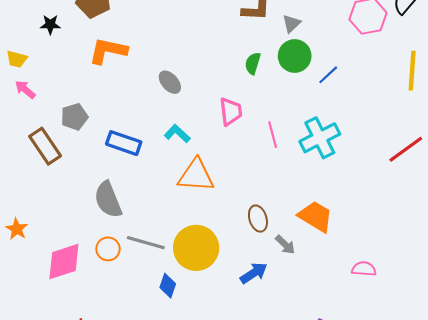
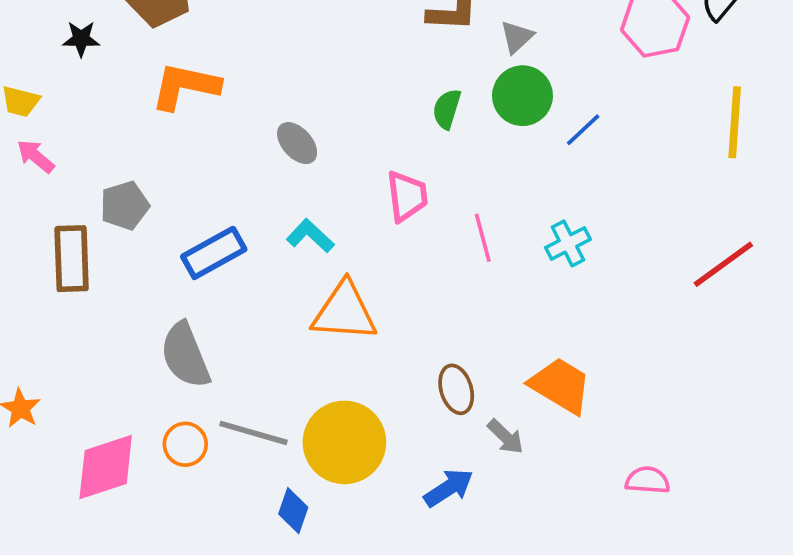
cyan cross: (320, 138) -> (568, 243), size x0.6
blue rectangle: (124, 143) -> (214, 253), turned -48
brown rectangle: (45, 146) -> (72, 259), turned 32

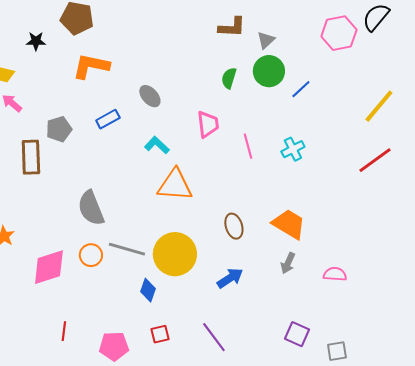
yellow line: (735, 122) -> (379, 106), moved, turned 36
blue rectangle: (214, 253) -> (108, 119), moved, size x0.7
gray arrow: (505, 437) -> (288, 263), moved, turned 70

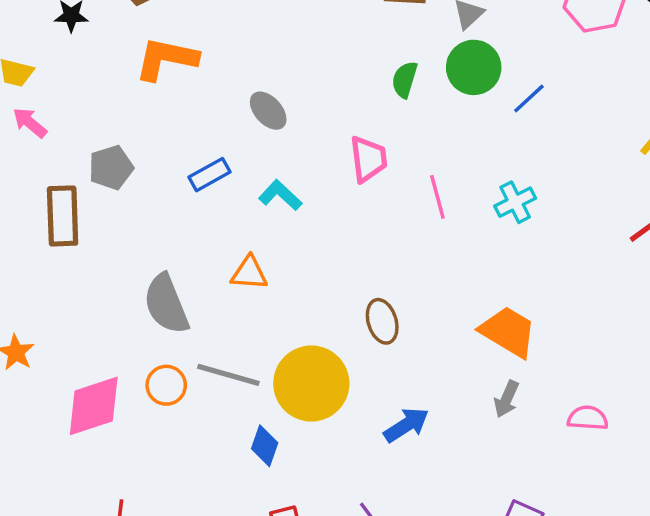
blue rectangle: (108, 119) -> (209, 175), moved
orange triangle: (175, 185) -> (249, 273), moved, size x0.6
brown ellipse: (234, 226) -> (382, 321), moved

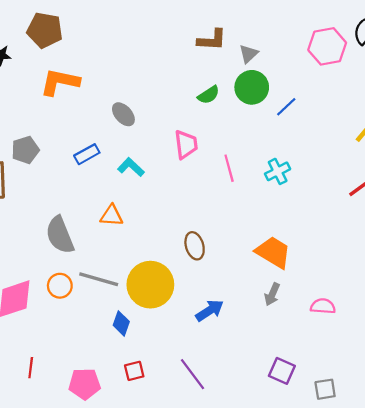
green semicircle: (405, 80) -> (209, 95), turned -140

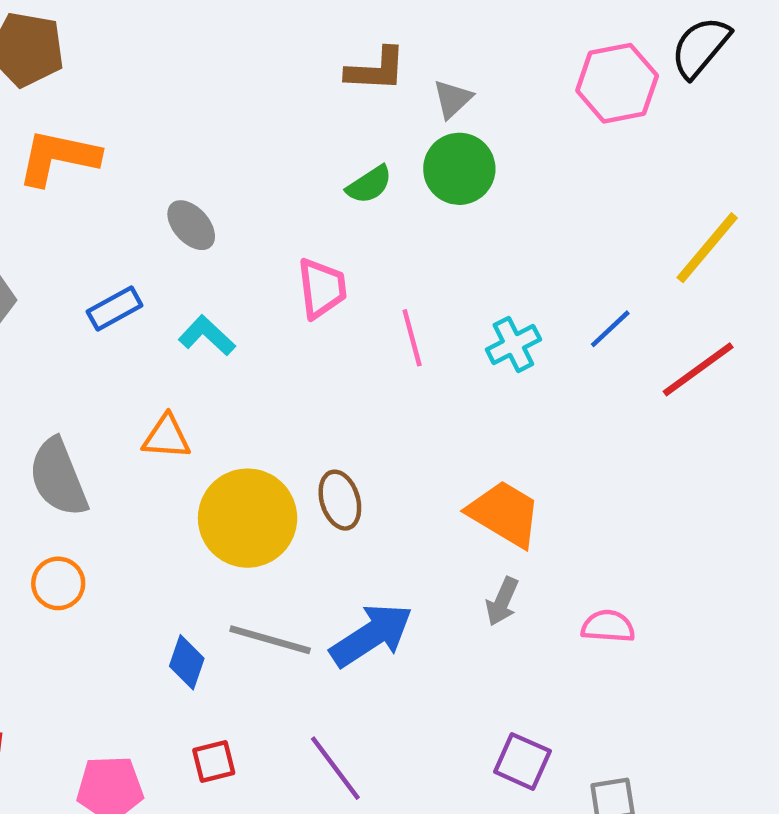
blue line: (286, 107) -> (610, 329), moved
gray line: (99, 279) -> (270, 640), moved
yellow circle: (150, 285) -> (248, 518), moved
blue arrow: (210, 310) -> (371, 635), size x1.4

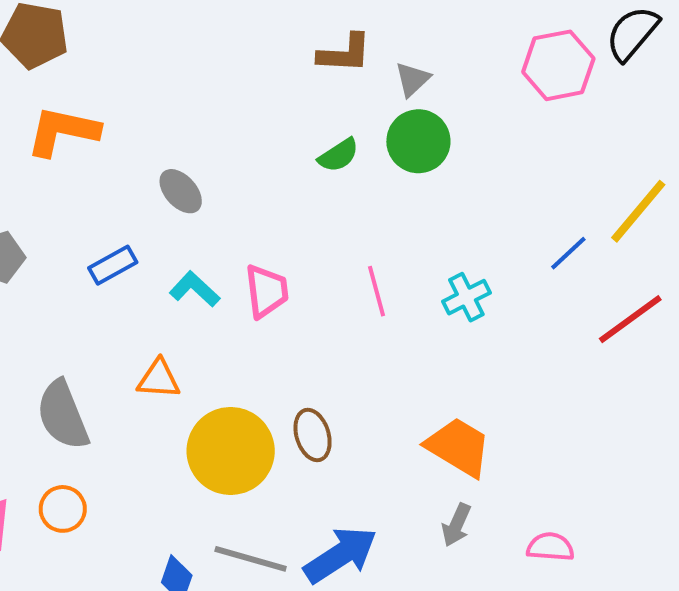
pink trapezoid: (322, 288) -> (267, 291), moved
blue line: (610, 329) -> (568, 253), moved

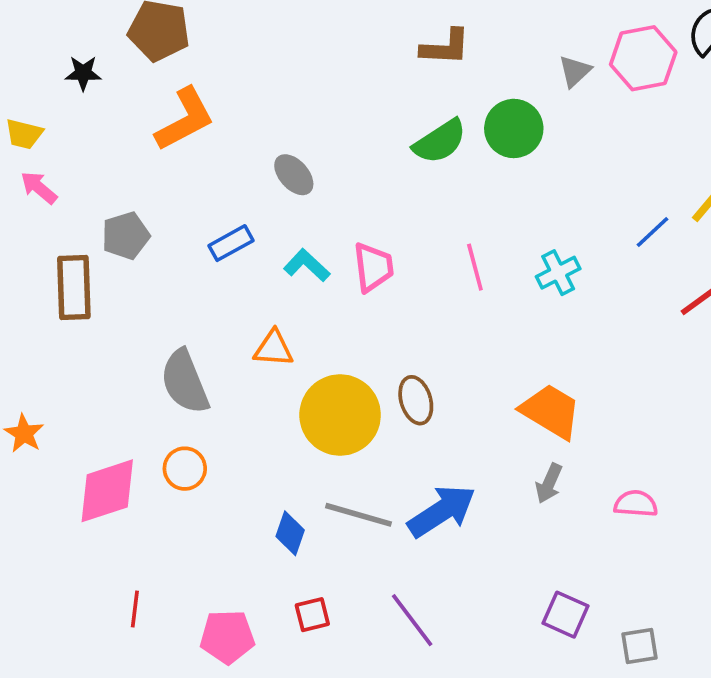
gray triangle: (412, 79) -> (575, 71), moved
orange L-shape: (63, 131) -> (185, 119), turned 140
green semicircle: (339, 155) -> (440, 141), size x1.4

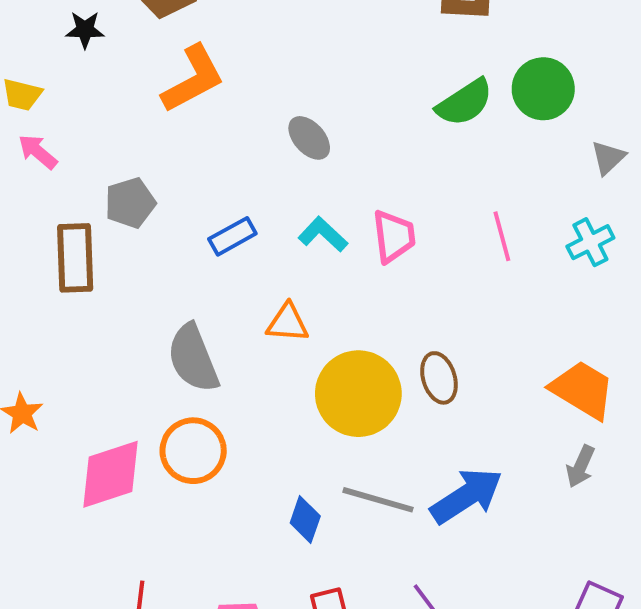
gray triangle: (575, 71) -> (608, 158), moved
blue rectangle: (231, 243) -> (232, 236), moved
orange circle: (185, 469) -> (193, 451), size x1.4

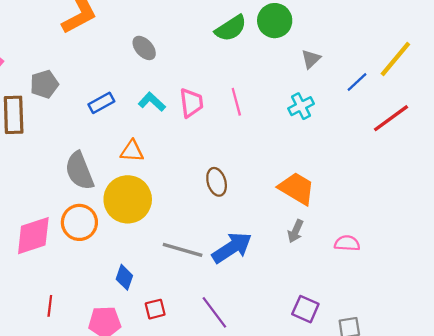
pink line: (502, 236) -> (236, 102), moved
yellow circle: (358, 394) -> (128, 199), moved
blue diamond: (305, 520) -> (124, 277), moved

